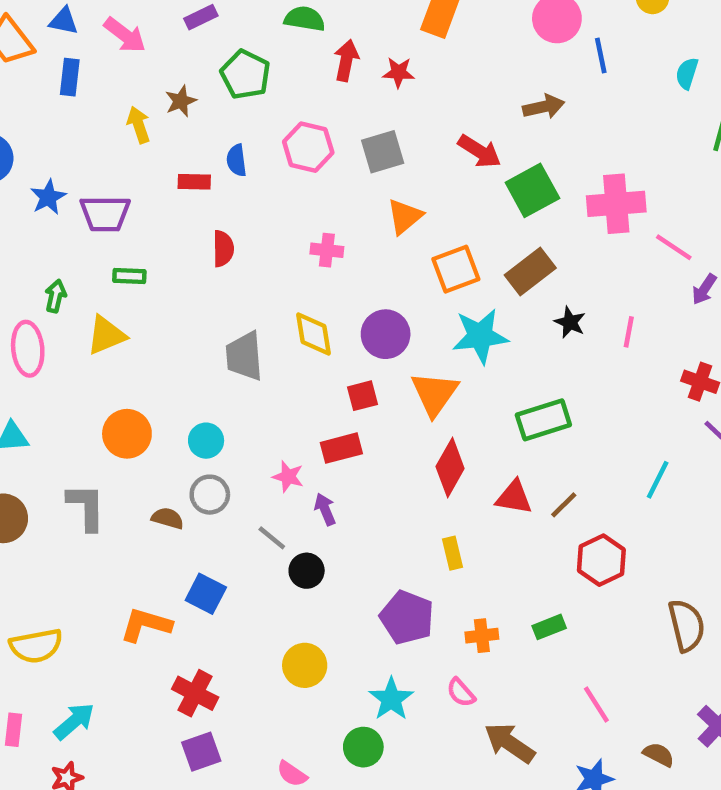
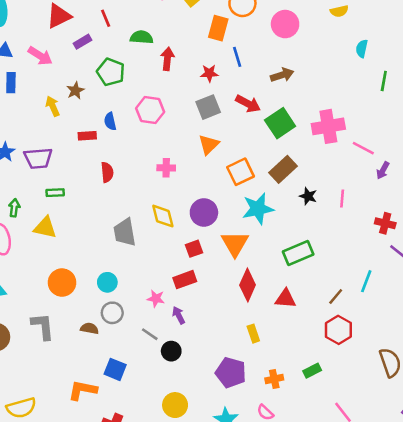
blue line: (601, 56) -> (237, 57), moved
red star: (399, 72) -> (209, 73), moved
gray square: (383, 152) -> (208, 107), moved
yellow triangle: (106, 335) -> (45, 228), turned 40
brown line: (564, 505) -> (336, 297), moved

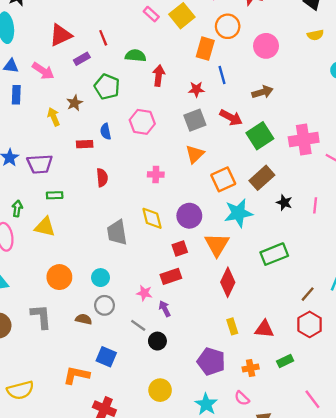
red triangle: (285, 299) -> (264, 329), moved

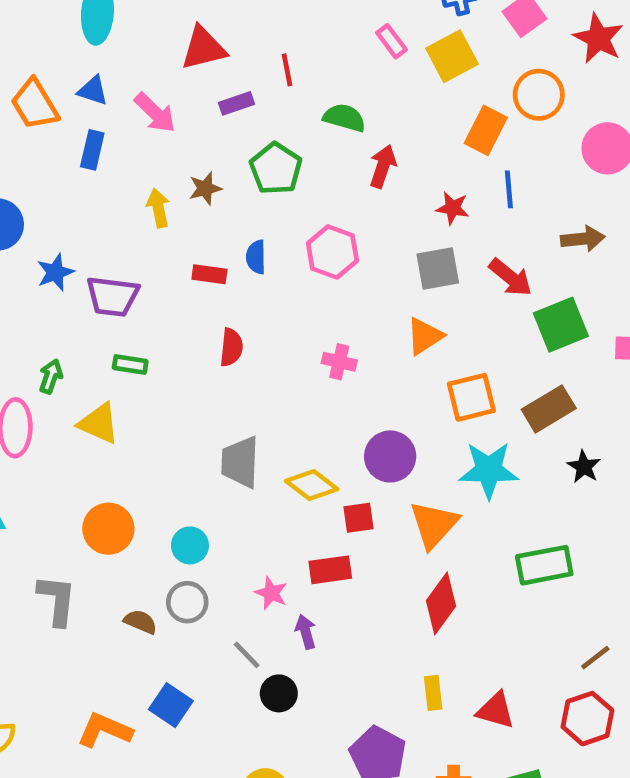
yellow diamond: (152, 218) -> (312, 485), moved, turned -50

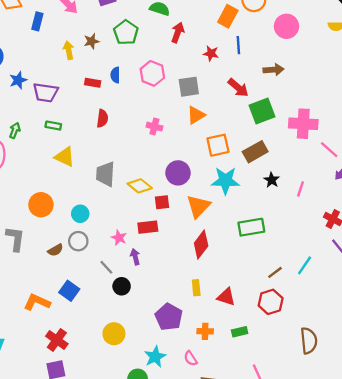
gray square: (438, 268) -> (189, 87), moved
yellow triangle: (99, 423) -> (65, 157), moved
brown semicircle: (140, 622) -> (55, 250), turned 126

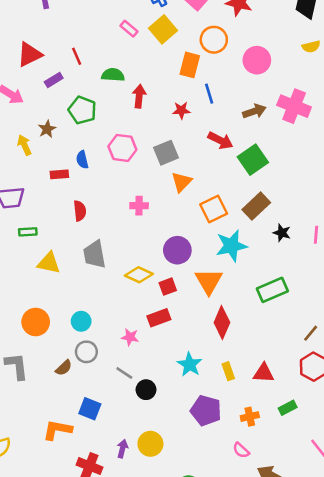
pink cross: (303, 124) -> (294, 106), moved, turned 32
gray trapezoid: (105, 174) -> (95, 254), moved
purple arrow: (135, 257) -> (122, 449), moved, turned 42
cyan star: (155, 357) -> (190, 364), moved

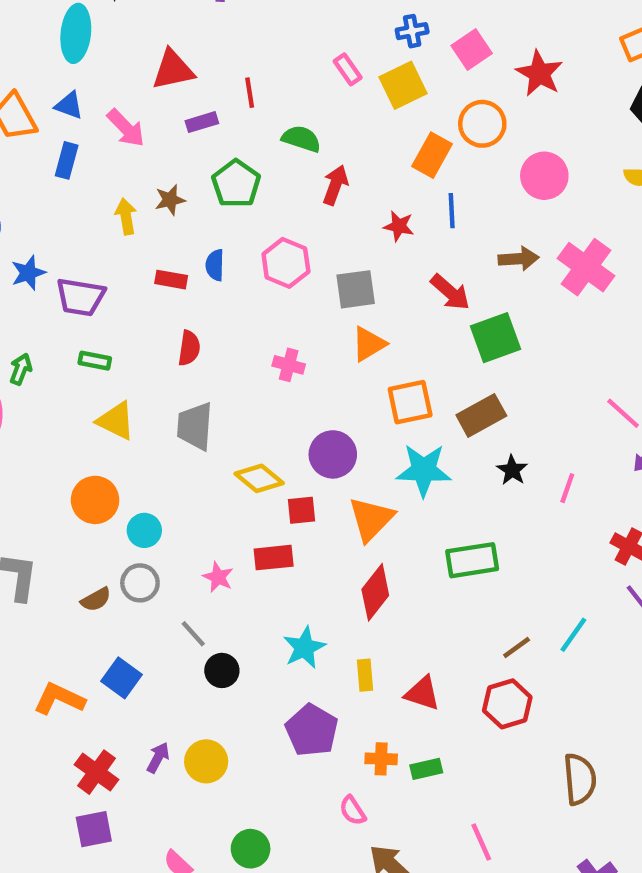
orange circle: (36, 322) -> (95, 500), moved
green rectangle: (288, 408) -> (426, 769), moved

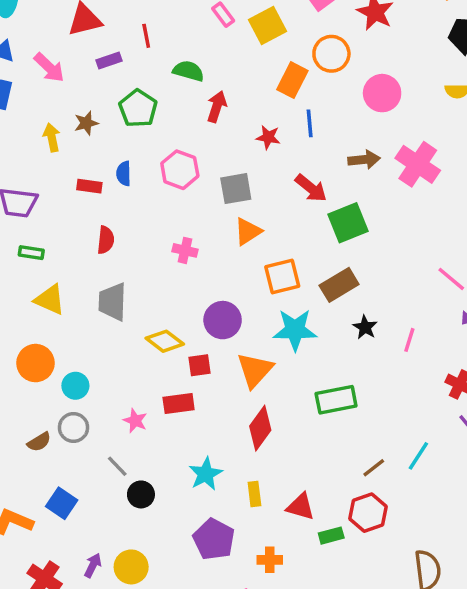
green rectangle: (426, 769) -> (331, 536), moved

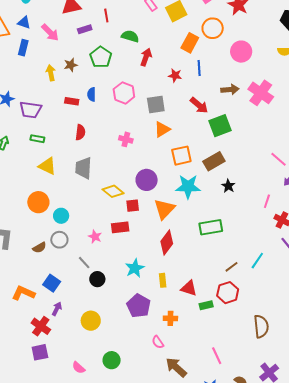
pink line: (409, 340) -> (267, 201), moved
purple arrow: (93, 565) -> (57, 309), moved

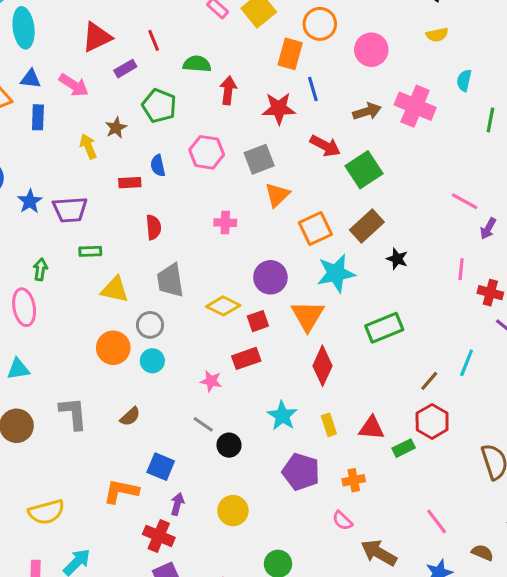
red star: (175, 75) -> (279, 108), size x1.5
gray circle: (59, 240) -> (150, 325), moved

